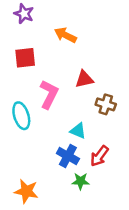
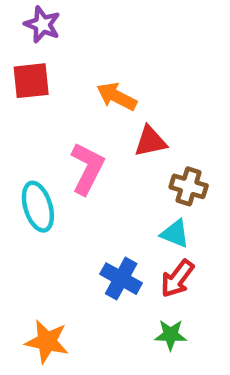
orange arrow: (65, 35) -> (117, 96), moved
red square: (25, 58) -> (31, 81), moved
cyan triangle: (78, 131) -> (175, 234), moved
green star: (81, 181) -> (171, 335), moved

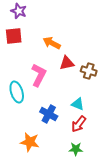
brown cross: (189, 186) -> (89, 71), moved
blue cross: (121, 279) -> (49, 114), moved
orange star: (47, 342) -> (30, 142), moved

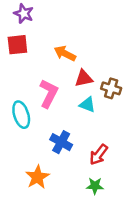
cyan triangle: (78, 104) -> (87, 105), moved
orange star: (30, 142) -> (37, 177), turned 30

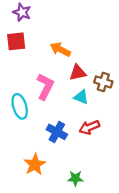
red arrow: (99, 155) -> (89, 127), moved, turned 30
green star: (95, 186) -> (75, 178), moved

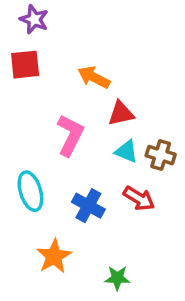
brown cross: (103, 82) -> (161, 155), moved
cyan ellipse: (20, 106) -> (30, 191), moved
red arrow: (89, 127) -> (139, 198), turned -126

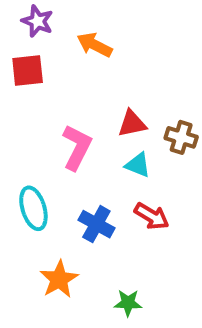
orange arrow: (94, 77) -> (95, 45), moved
brown cross: (161, 155) -> (181, 137), moved

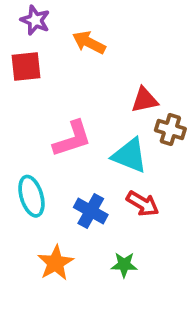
red triangle: (132, 124) -> (144, 100), moved
pink L-shape: (77, 147) -> (72, 139), turned 45
cyan triangle: (138, 165) -> (130, 155), size x1.5
green star: (128, 303) -> (124, 265), moved

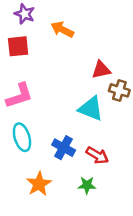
pink L-shape: (72, 139) -> (19, 96), moved
red arrow: (143, 204) -> (97, 155), moved

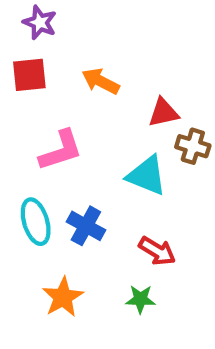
orange arrow: (62, 29) -> (101, 81), moved
pink L-shape: (19, 96) -> (61, 150), moved
blue cross: (64, 148) -> (86, 226), moved

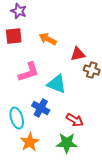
cyan triangle: (147, 176) -> (57, 84), moved
cyan ellipse: (36, 222) -> (17, 118), moved
green star: (140, 299) -> (67, 143), size x1.5

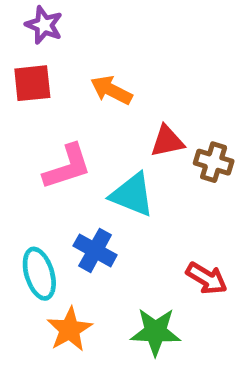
red triangle: (78, 54) -> (167, 141), moved
red arrow: (75, 120) -> (207, 278), moved

